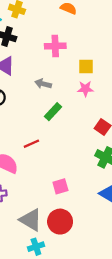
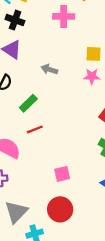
pink cross: (55, 46) -> (64, 16), moved
green rectangle: (53, 112) -> (28, 103), moved
gray triangle: (31, 220) -> (16, 212), moved, turned 40

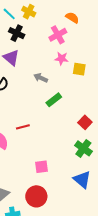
pink cross: (64, 16) -> (58, 35), turned -36
pink star: (92, 76) -> (62, 59), moved
green rectangle: (28, 103) -> (54, 100), moved

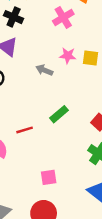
pink star: (62, 59) -> (68, 56), moved
green rectangle: (54, 100) -> (59, 114), moved

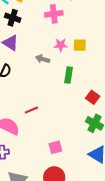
pink cross: (63, 17) -> (54, 14), turned 30
green rectangle: (59, 114) -> (69, 75), moved, turned -35

